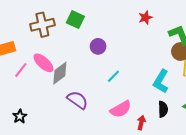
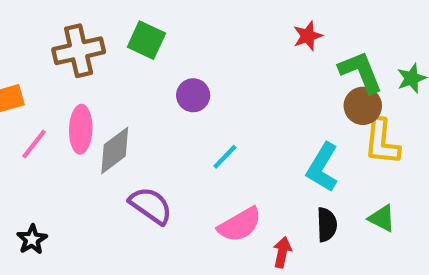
red star: (145, 18) -> (308, 36), moved
pink ellipse: (43, 63) -> (81, 129), turned 50

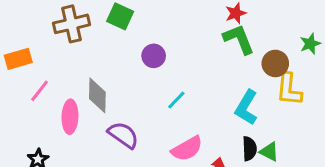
green L-shape: (361, 72) -> (239, 39), moved
pink ellipse: (81, 129) -> (70, 117), moved
gray diamond: (115, 150) -> (97, 95), turned -52
green triangle: (382, 218) -> (269, 152), moved

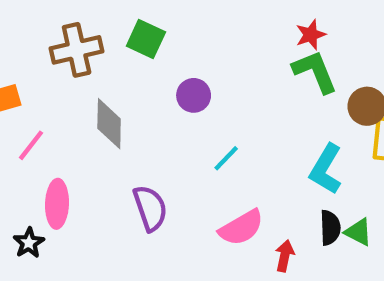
gray diamond: (97, 95) -> (109, 124), moved
pink ellipse: (70, 117) -> (57, 204), moved
purple semicircle: (123, 135) -> (150, 208), turned 36

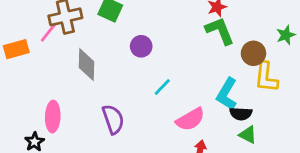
pink line: (31, 145) -> (49, 32), moved
pink semicircle: (241, 228) -> (190, 119), moved
black semicircle: (330, 228) -> (241, 114), moved, turned 95

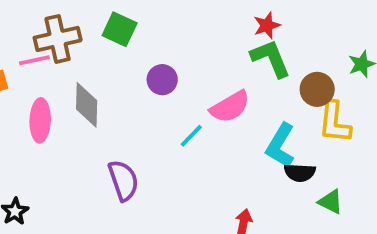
pink line: (49, 32) -> (34, 60), turned 40
pink ellipse: (53, 116) -> (40, 120), moved
pink semicircle: (190, 119) -> (230, 107), moved
green triangle: (248, 135) -> (331, 202), moved

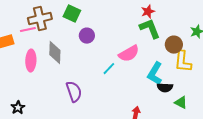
purple circle: (162, 80) -> (87, 36), moved

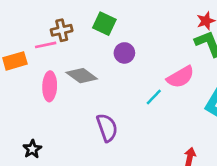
brown cross: (40, 19) -> (62, 30), size x0.7
gray diamond: (55, 53) -> (82, 76), turned -55

